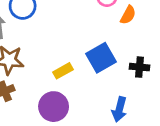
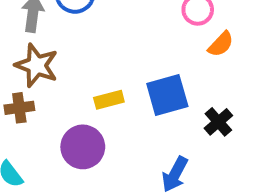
black cross: (140, 67) -> (218, 122), turned 30

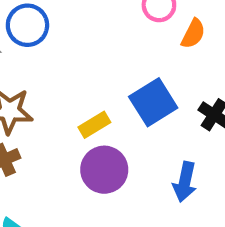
purple circle: (83, 147) -> (104, 170), moved

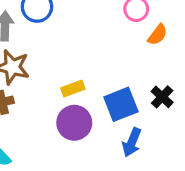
blue square: (153, 102) -> (121, 104), moved

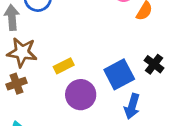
yellow rectangle: (73, 88) -> (64, 66), moved

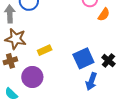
black cross: (154, 64) -> (108, 61), moved
purple circle: (81, 95) -> (32, 77), moved

